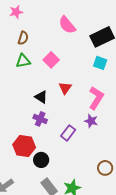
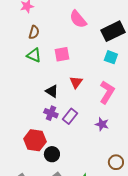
pink square: (51, 60) -> (62, 54), turned 35
green triangle: (23, 61) -> (34, 55), turned 35
purple star: (91, 121) -> (102, 124), moved
purple rectangle: (68, 133) -> (70, 116), moved

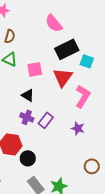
black rectangle: (113, 31) -> (67, 49), moved
pink square: (62, 54) -> (35, 69), moved
red triangle: (76, 82) -> (63, 77), moved, size x1.5

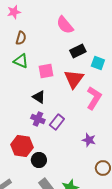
black rectangle: (67, 49) -> (78, 51), size x0.7
purple star: (78, 128) -> (89, 140), moved

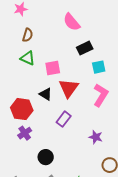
cyan square: (98, 63) -> (99, 67), moved, turned -32
red triangle: (74, 79) -> (69, 88), moved
purple cross: (38, 119) -> (25, 133), moved, turned 32
red hexagon: (22, 146) -> (22, 109), moved

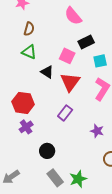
pink square: (53, 68) -> (67, 56), moved, turned 35
black triangle: (46, 94) -> (47, 72), moved

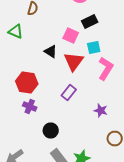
green triangle: (29, 52) -> (16, 32), moved
cyan square: (100, 61) -> (94, 48), moved
purple cross: (26, 127) -> (30, 106), turned -32

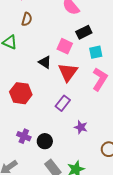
cyan square: (94, 48) -> (96, 52), moved
purple cross: (30, 106) -> (24, 136), moved
purple star: (101, 110) -> (81, 127), moved

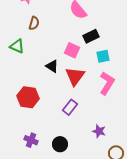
purple star: (81, 127) -> (99, 131), moved
black circle: (45, 141) -> (60, 144), moved

